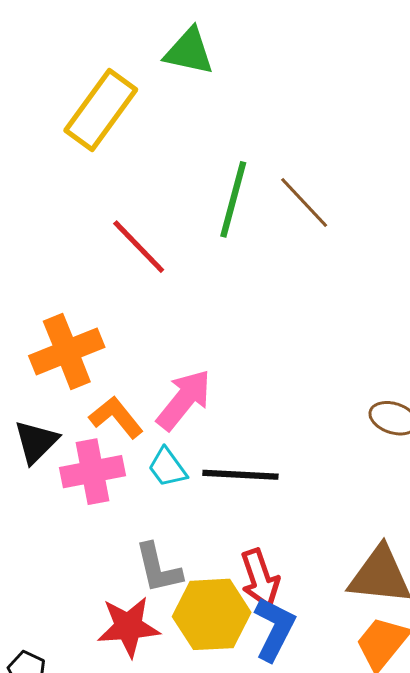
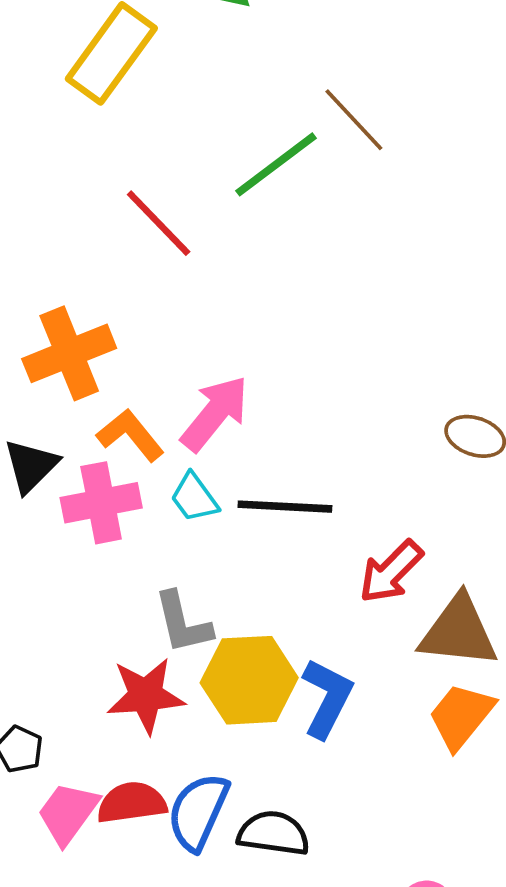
green line: (233, 199) -> (276, 164), turned 38
brown line: (304, 202) -> (354, 120), moved
red arrow: (260, 578) -> (391, 572), moved, turned 64

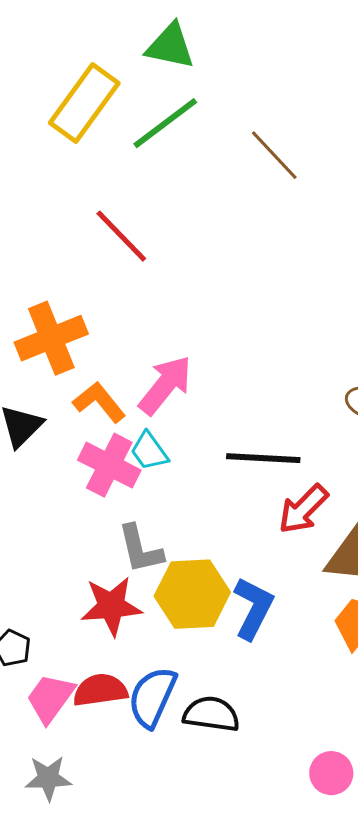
green line: (276, 164) -> (165, 123), moved
pink cross: (101, 503) -> (109, 465), moved, turned 38
black line: (285, 507) -> (263, 458), moved

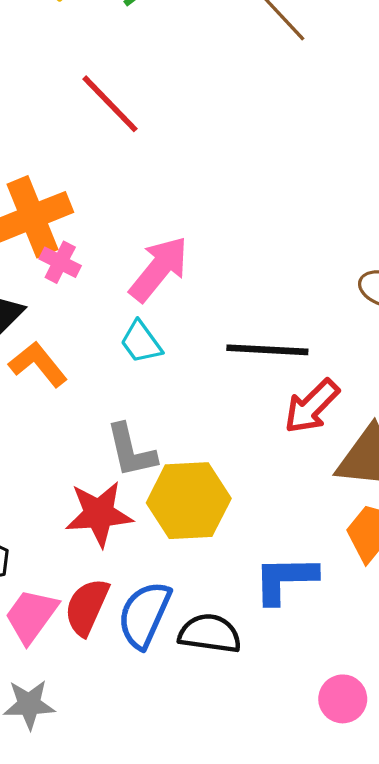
orange L-shape: (99, 402) -> (38, 364), moved
pink cross: (109, 465) -> (60, 262), moved, size x0.6
blue L-shape: (253, 608) -> (285, 579), moved, turned -118
red semicircle: (100, 690) -> (87, 607), turned -58

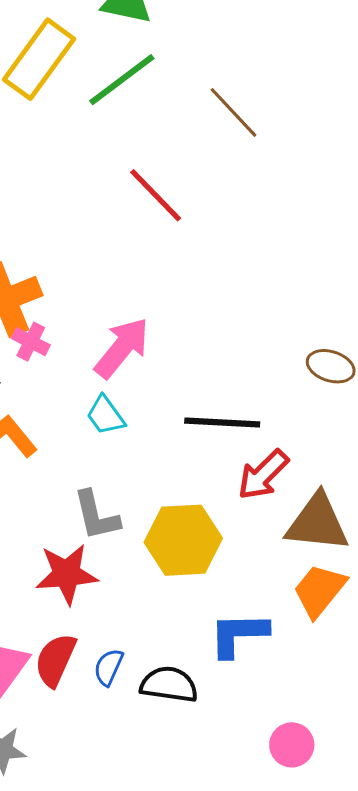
red line: (110, 104) -> (156, 195), moved
yellow hexagon: (189, 501) -> (183, 540), moved
blue semicircle: (144, 615) -> (109, 667), size x0.6

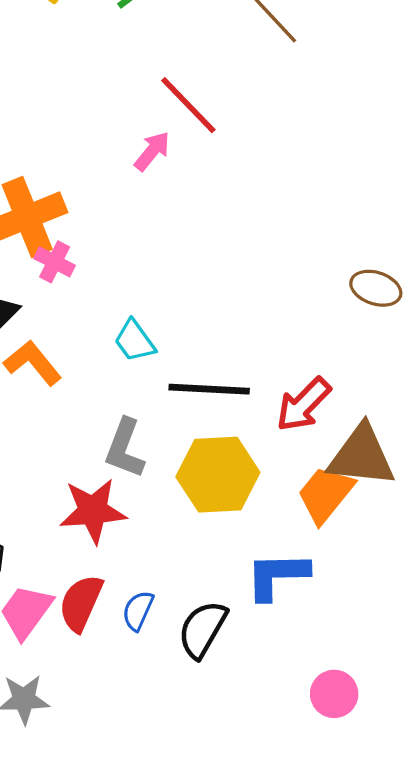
pink arrow: (122, 348) -> (152, 151), moved, size x0.6
black line: (222, 423) -> (209, 389), moved
gray L-shape: (96, 516) -> (125, 448), turned 34
orange trapezoid: (319, 590) -> (325, 494), moved
black semicircle: (169, 685) -> (203, 629), turned -68

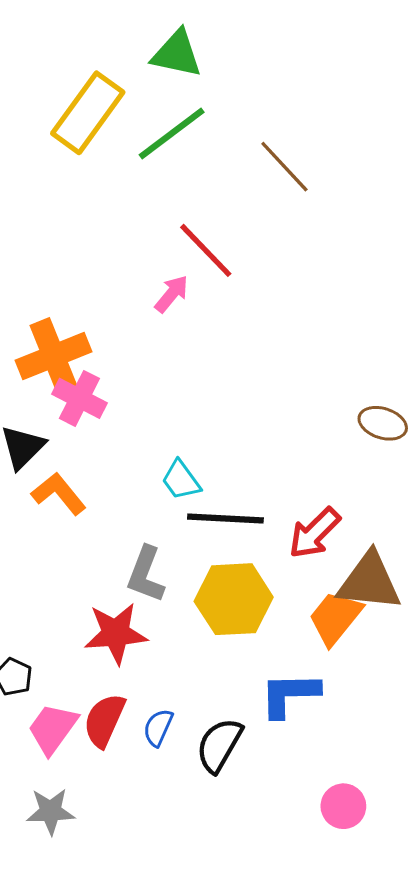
pink cross: (55, 262) -> (79, 398), size x1.4
cyan trapezoid: (135, 341) -> (181, 480), moved

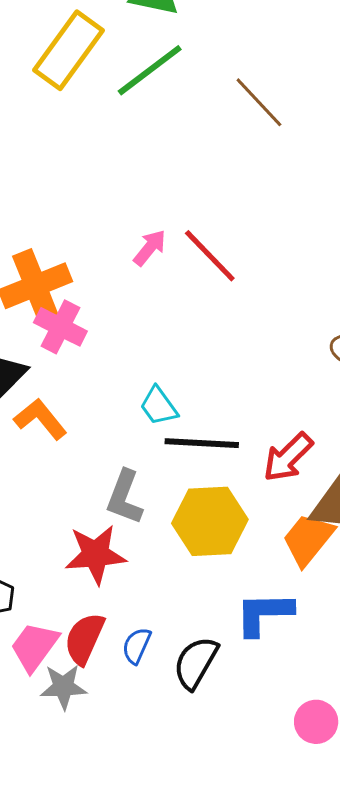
red line: (206, 250) -> (210, 256), moved
pink arrow: (172, 294) -> (150, 248), moved
gray star: (51, 811) -> (63, 687), moved

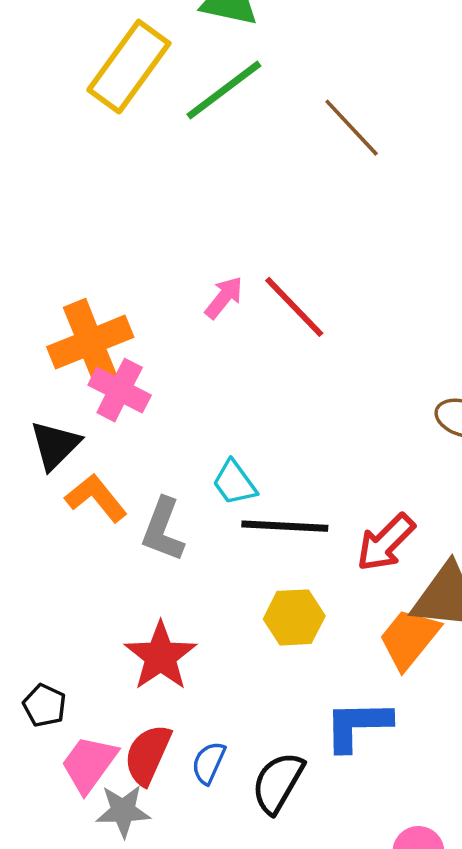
gray L-shape: (125, 497) -> (163, 530), moved
yellow hexagon: (210, 521) -> (294, 617), size x0.7
red star: (96, 554) -> (161, 656), turned -30

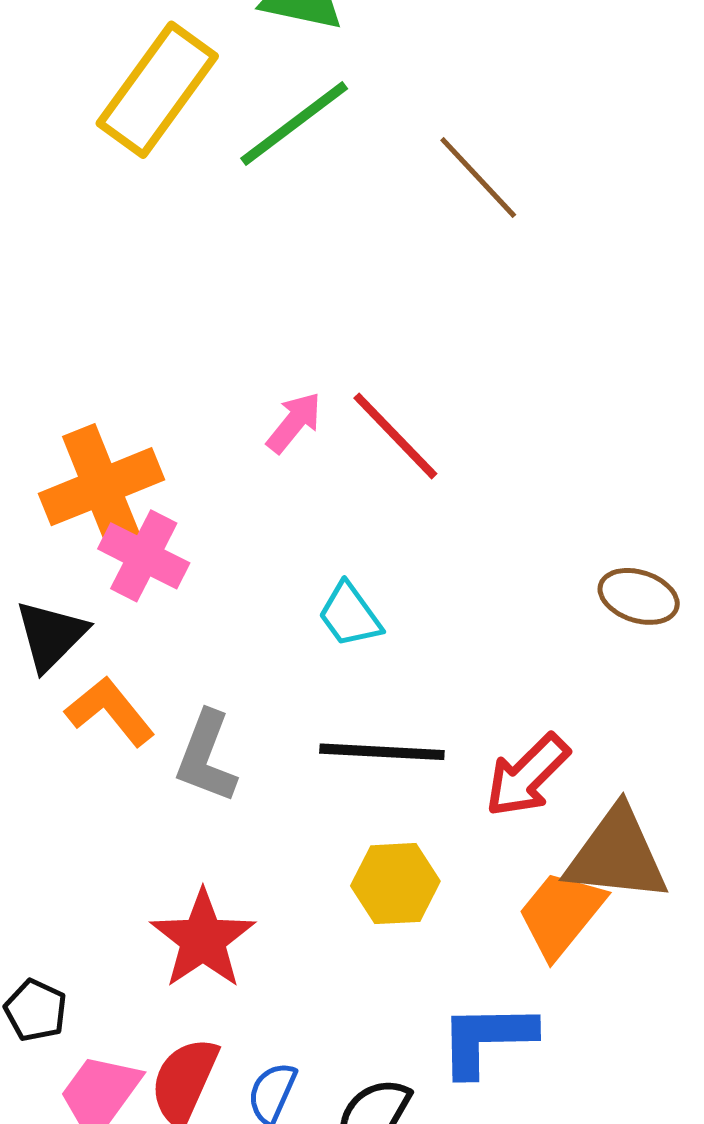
cyan trapezoid: (234, 483) -> (350, 615), moved

